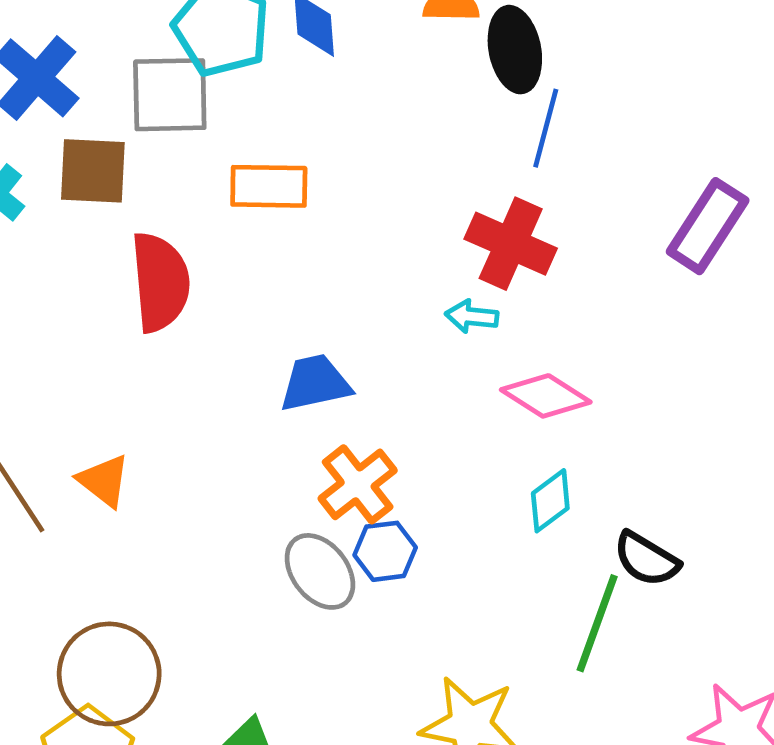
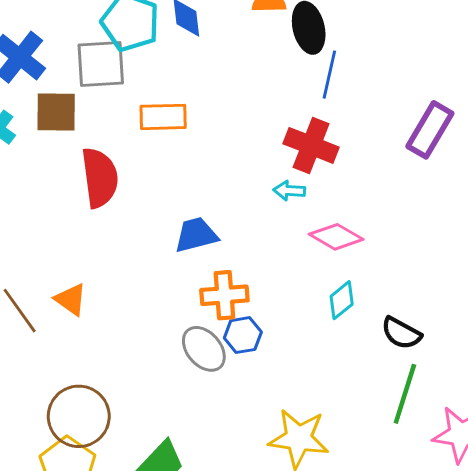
orange cross: (358, 484) -> (224, 295), turned 36
green line: (597, 623) -> (405, 394), moved

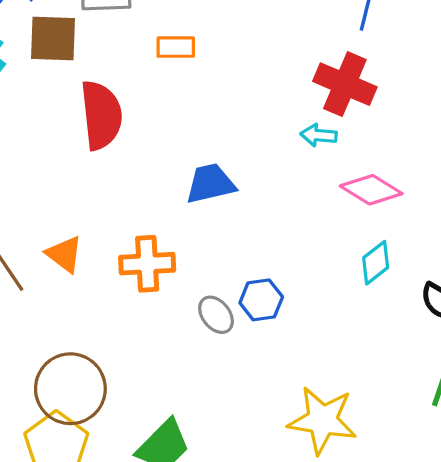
orange rectangle: (163, 117) -> (176, 47), size x0.7
orange cross: (224, 295) -> (147, 264), moved
gray ellipse: (204, 349) -> (216, 315), size x0.7

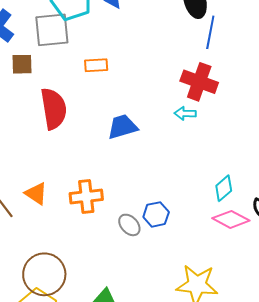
brown square: (53, 39) -> (22, 64), size x0.7
blue trapezoid: (210, 184) -> (122, 127), moved
pink diamond: (371, 190) -> (231, 219), moved

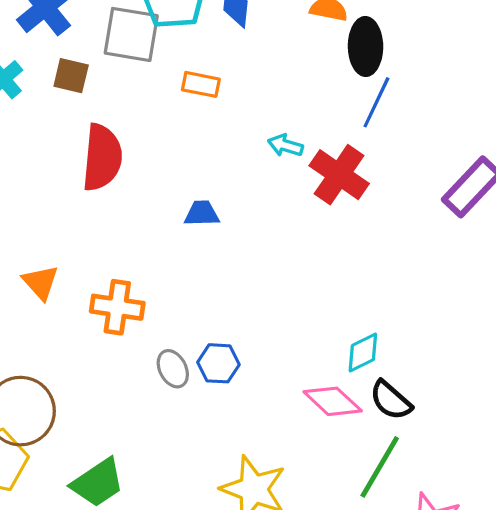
orange rectangle: (96, 65) -> (201, 84), moved
cyan arrow: (185, 113) -> (285, 145), moved
blue trapezoid: (122, 127) -> (202, 213), size x0.7
cyan diamond: (224, 188) -> (363, 353), moved

